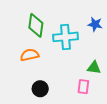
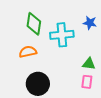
pink rectangle: (83, 87) -> (87, 82), moved
black circle: (40, 89) -> (38, 84), size x1.5

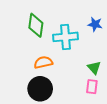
orange semicircle: (28, 52) -> (43, 62), moved
green triangle: (89, 64) -> (94, 68), turned 40

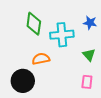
green triangle: (94, 68) -> (89, 55), moved
black circle: (40, 89) -> (23, 81), moved

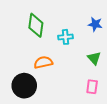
cyan cross: (62, 35) -> (66, 37), size x0.6

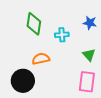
pink rectangle: (92, 87) -> (87, 82), size x1.5

